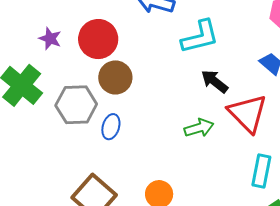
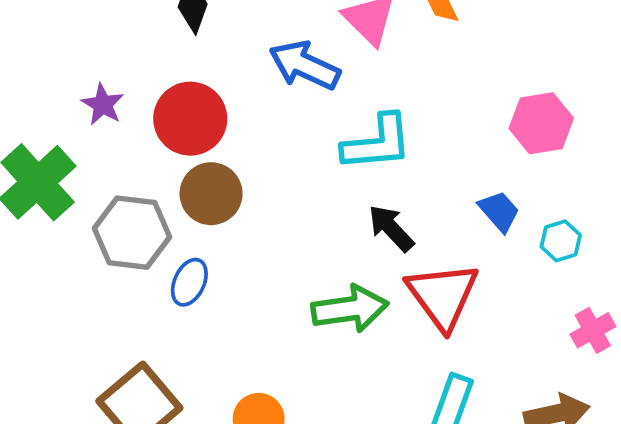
green arrow: (199, 128) -> (350, 309), size x1.4

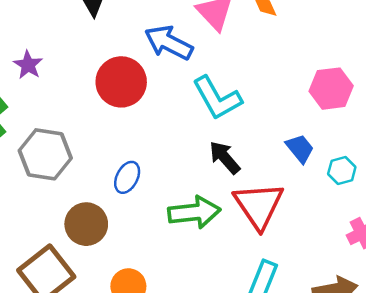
red circle: (190, 119) -> (121, 82), moved
cyan L-shape: (377, 143) -> (217, 98), turned 64
brown circle: (211, 194) -> (86, 224), moved
blue ellipse: (189, 282) -> (127, 177), moved

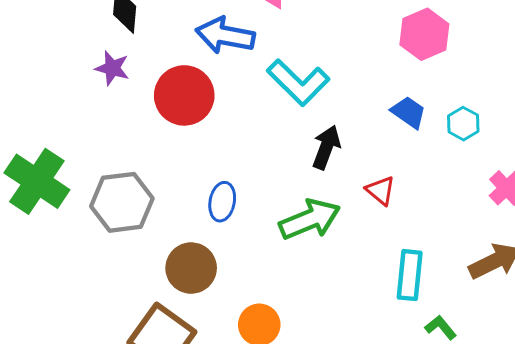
purple star: (28, 65) -> (112, 68), moved
black arrow: (225, 157) -> (326, 147), turned 78
red triangle: (259, 205) -> (381, 191), size x0.5

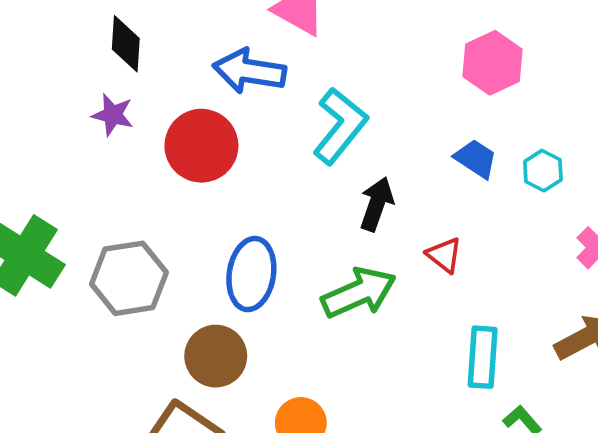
cyan L-shape: (298, 82) -> (340, 126), turned -94
blue ellipse: (222, 202) -> (251, 274), size x1.5

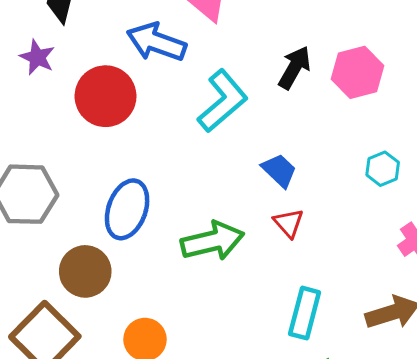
blue trapezoid: (476, 159) -> (279, 170), moved
black arrow: (377, 204) -> (294, 68), moved

